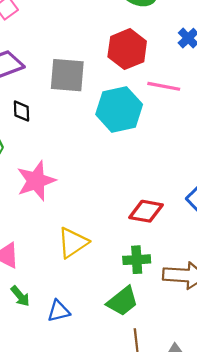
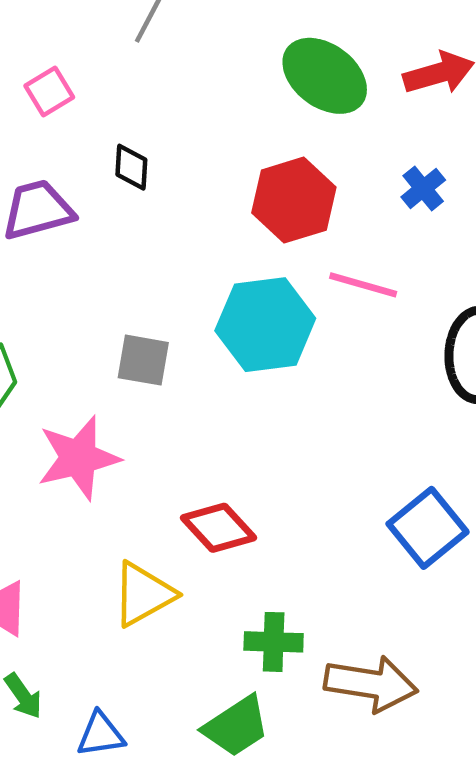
gray square: (67, 75) -> (143, 360), moved, size x0.7
black diamond: (21, 111) -> (131, 167), moved
red diamond: (146, 211) -> (219, 528), moved, turned 32

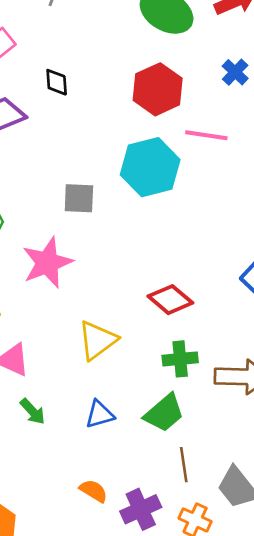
red diamond: (219, 528) -> (170, 300), moved
blue triangle: (101, 734) -> (100, 414), moved

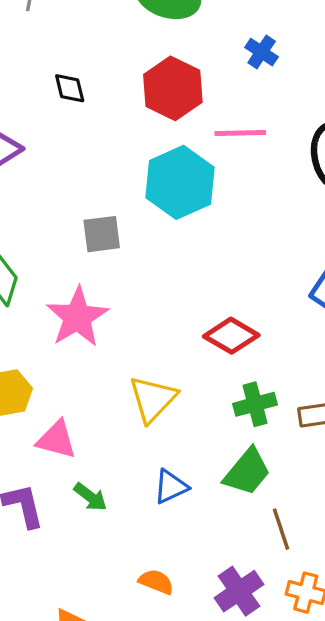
black diamond: (57, 82) -> (70, 88), moved
orange semicircle: (94, 491) -> (156, 582), moved

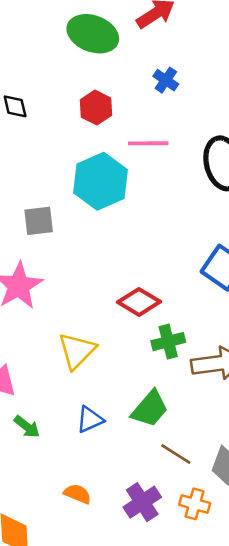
red hexagon: (173, 88) -> (96, 108), size x0.7
green cross: (255, 404) -> (168, 342), moved
brown line: (281, 529) -> (176, 454), turned -40

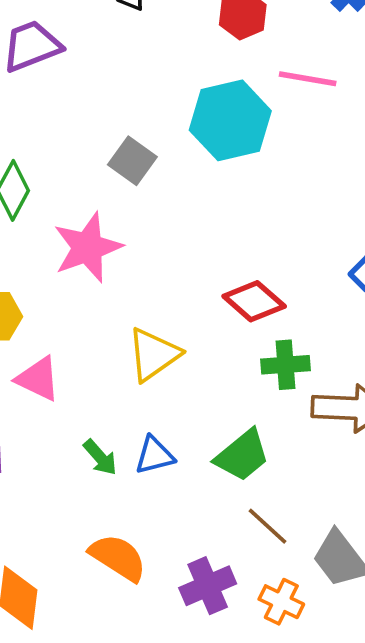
gray square: (39, 221) -> (132, 161), turned 32
green arrow: (27, 427) -> (100, 457), moved
orange semicircle: (77, 494) -> (118, 558), size x1.5

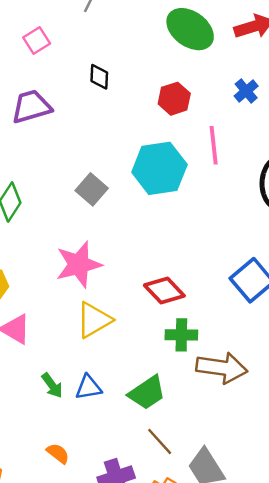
pink line: (308, 79) -> (214, 145), turned 69
pink star: (88, 247) -> (79, 264), moved
orange semicircle: (118, 558) -> (58, 453), size x0.6

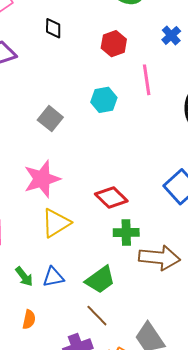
cyan hexagon: (159, 168) -> (104, 100), size x0.6
brown line: (160, 441) -> (97, 316), moved
orange semicircle: (58, 453) -> (29, 319), moved, turned 66

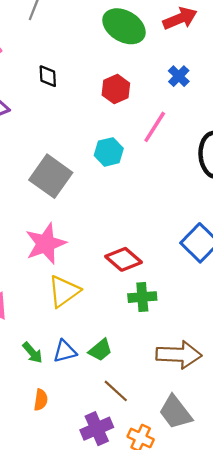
pink line: (147, 80) -> (155, 127), turned 44
gray square: (50, 119) -> (51, 176), size x1.5
brown arrow: (159, 258) -> (179, 355), moved
green trapezoid: (100, 280) -> (100, 350), moved, size x0.7

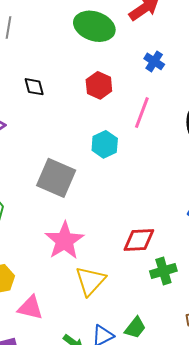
red diamond: (123, 259) -> (139, 240), turned -32

